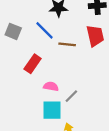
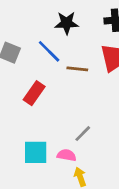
pink semicircle: (51, 86) -> (67, 155), moved
cyan square: (52, 110) -> (36, 152), moved

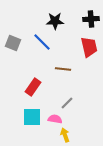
brown line: (77, 69) -> (63, 69), moved
red rectangle: (34, 93) -> (33, 87), moved

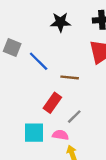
blue line: (42, 42) -> (39, 61), moved
red rectangle: (33, 87) -> (52, 103), moved

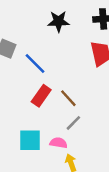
brown line: (70, 77) -> (68, 98), moved, turned 42
red rectangle: (52, 103) -> (41, 96), moved

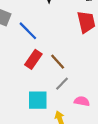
cyan square: (30, 140) -> (38, 100), moved
pink semicircle: (59, 143) -> (82, 101), moved

